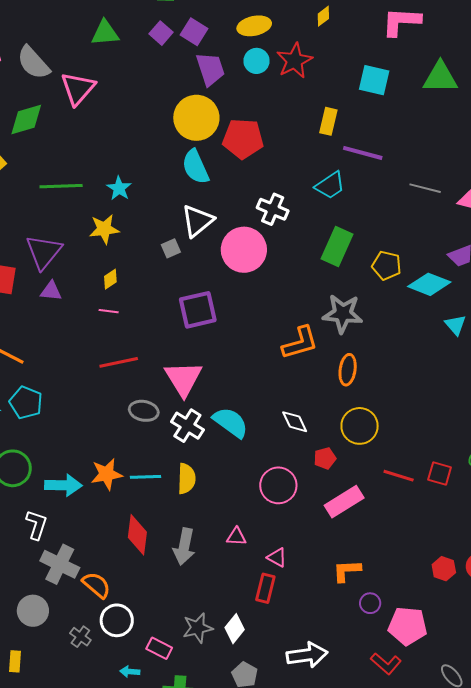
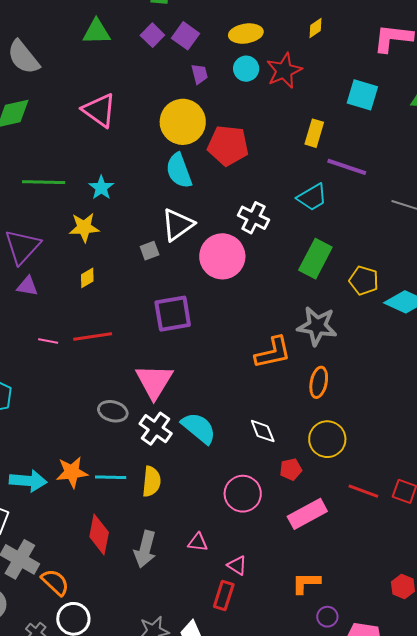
purple trapezoid: (210, 69) -> (200, 74), size x0.6
pink triangle: (78, 88) -> (99, 110), moved, turned -39
pink line: (109, 311) -> (48, 341), moved
red line: (119, 362) -> (93, 336), moved

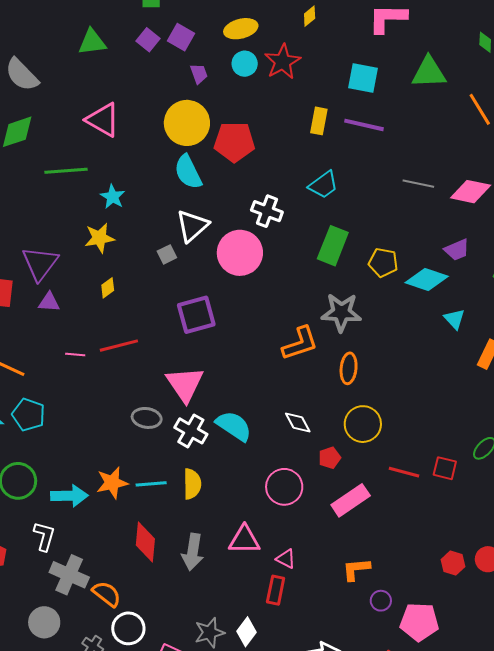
purple line: (347, 167) -> (364, 125), moved
green line: (44, 182) -> (66, 171), moved
pink triangle: (198, 542) -> (244, 540), size x1.6

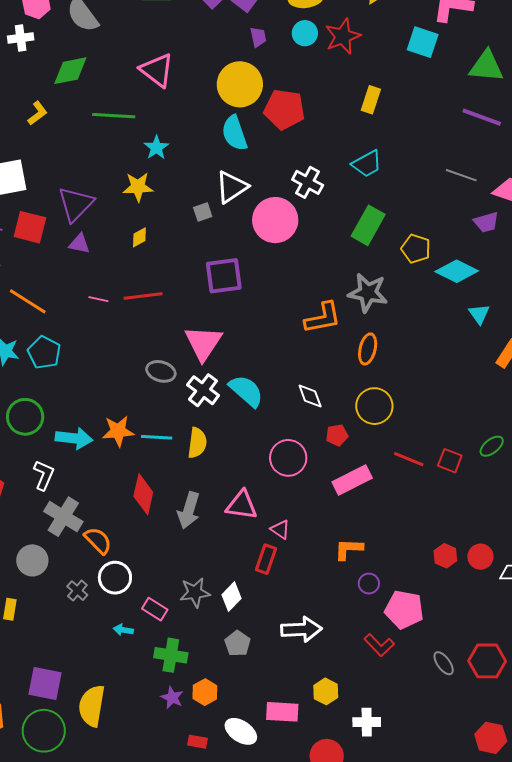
cyan square: (363, 78) -> (423, 42), moved
purple line: (364, 125) -> (482, 117), moved
purple trapezoid: (457, 250) -> (486, 222), moved

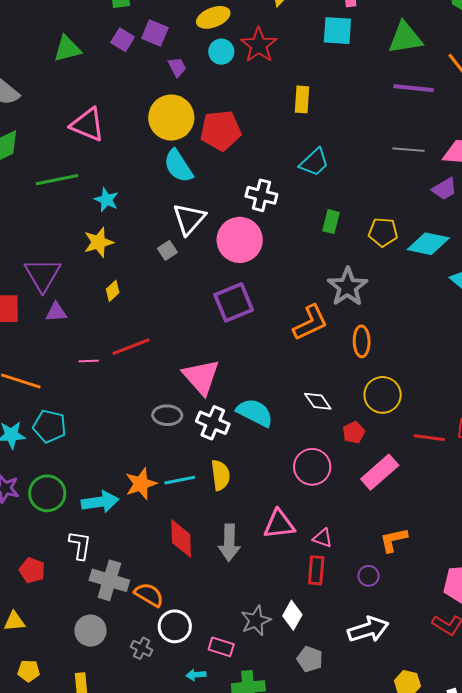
green rectangle: (368, 225) -> (331, 222), size x0.6
purple square: (224, 276) -> (234, 302), moved
gray star: (368, 293) -> (348, 287), turned -30
purple circle: (369, 584) -> (369, 576), moved

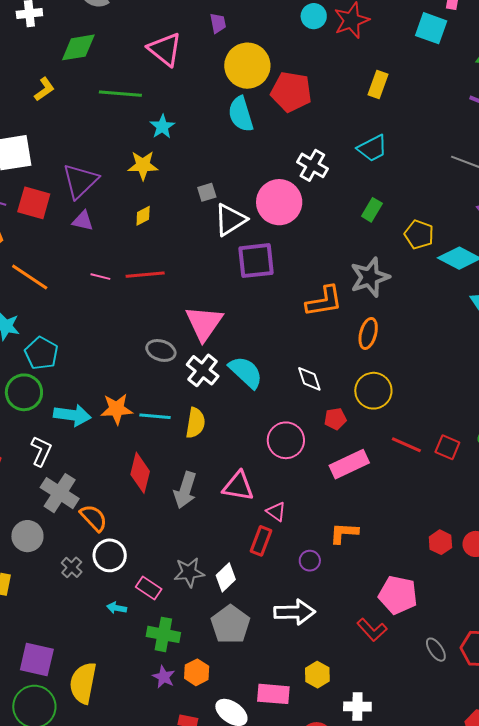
purple trapezoid: (177, 67) -> (218, 23), moved
white triangle: (189, 219) -> (230, 220), moved
cyan pentagon: (50, 426) -> (41, 353), moved
gray pentagon: (310, 659) -> (230, 624), size x1.5

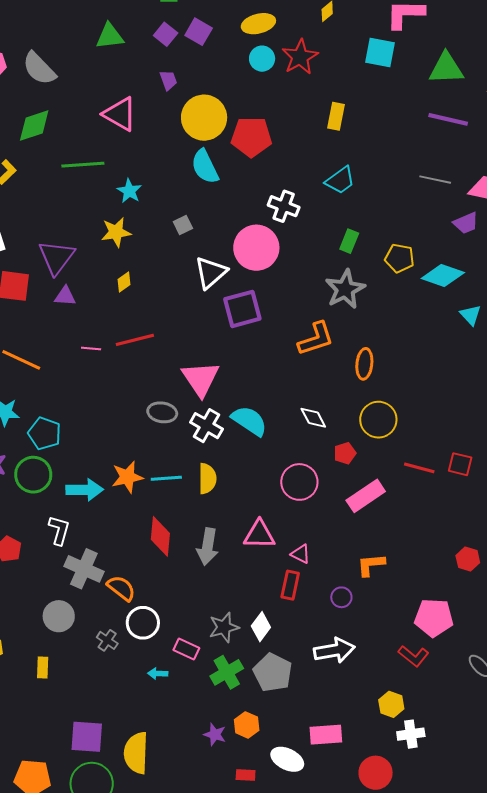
gray square: (207, 192) -> (183, 225), moved
gray star: (370, 277) -> (345, 289), moved
green cross: (163, 634) -> (227, 672), moved, turned -32
yellow hexagon: (317, 675) -> (391, 704), moved

